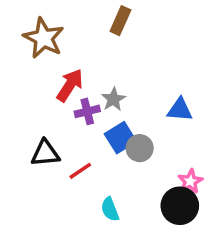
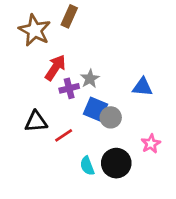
brown rectangle: (120, 21) -> (69, 16), moved
blue square: (120, 138) -> (95, 109), turned -35
black circle: (180, 206) -> (116, 163), moved

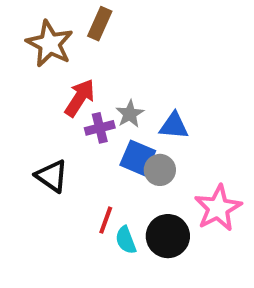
blue triangle: (143, 87) -> (174, 126), moved
black triangle: (36, 122) -> (52, 176), turned 40
red line: (64, 135) -> (106, 220), moved, turned -36
pink star: (151, 144) -> (218, 208), size x1.6

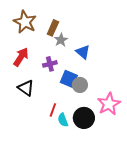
brown rectangle: (100, 24) -> (53, 28), moved
red arrow: (80, 98) -> (21, 57), moved
gray star: (130, 114) -> (61, 40), moved
blue triangle: (174, 126) -> (83, 52), moved, turned 35

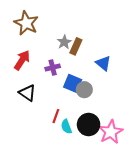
brown rectangle: (53, 28) -> (76, 46), moved
blue triangle: (83, 52) -> (103, 63), moved
pink star: (109, 104) -> (111, 132), moved

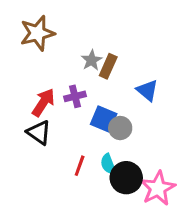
brown star: (26, 23) -> (37, 33), turned 30
red arrow: (22, 60) -> (43, 102), moved
cyan semicircle: (66, 127) -> (108, 164), moved

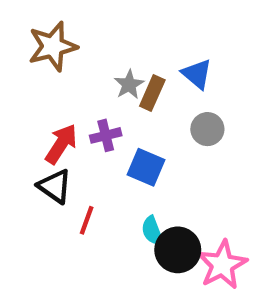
blue triangle: (147, 90) -> (197, 74), moved
gray circle: (120, 128) -> (207, 129), moved
red line: (80, 166) -> (87, 220), moved

